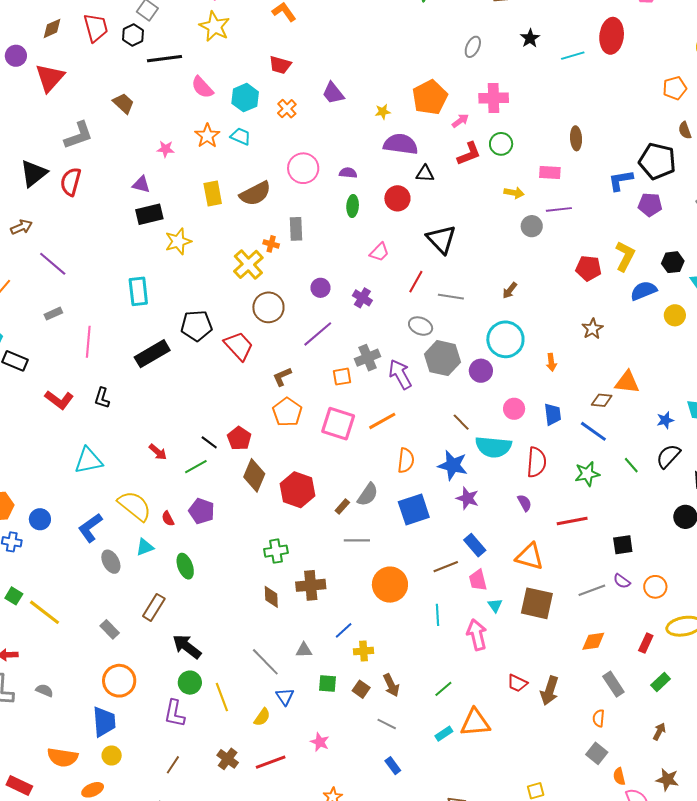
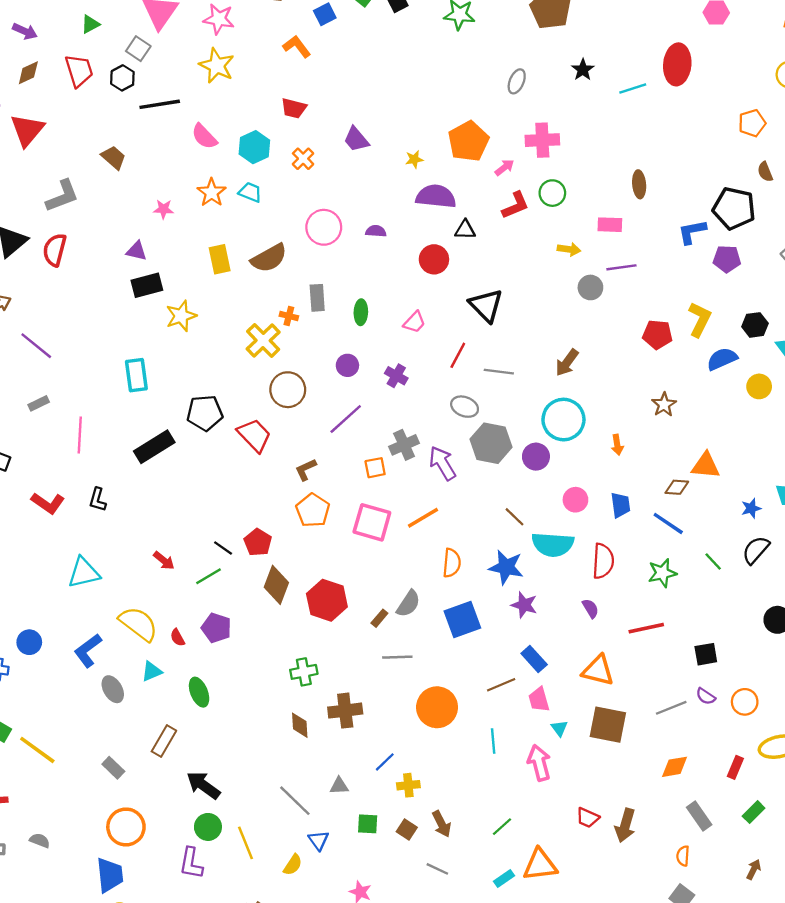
green ellipse: (353, 206) -> (361, 312), moved
brown arrow: (510, 290) -> (567, 363), size x1.4

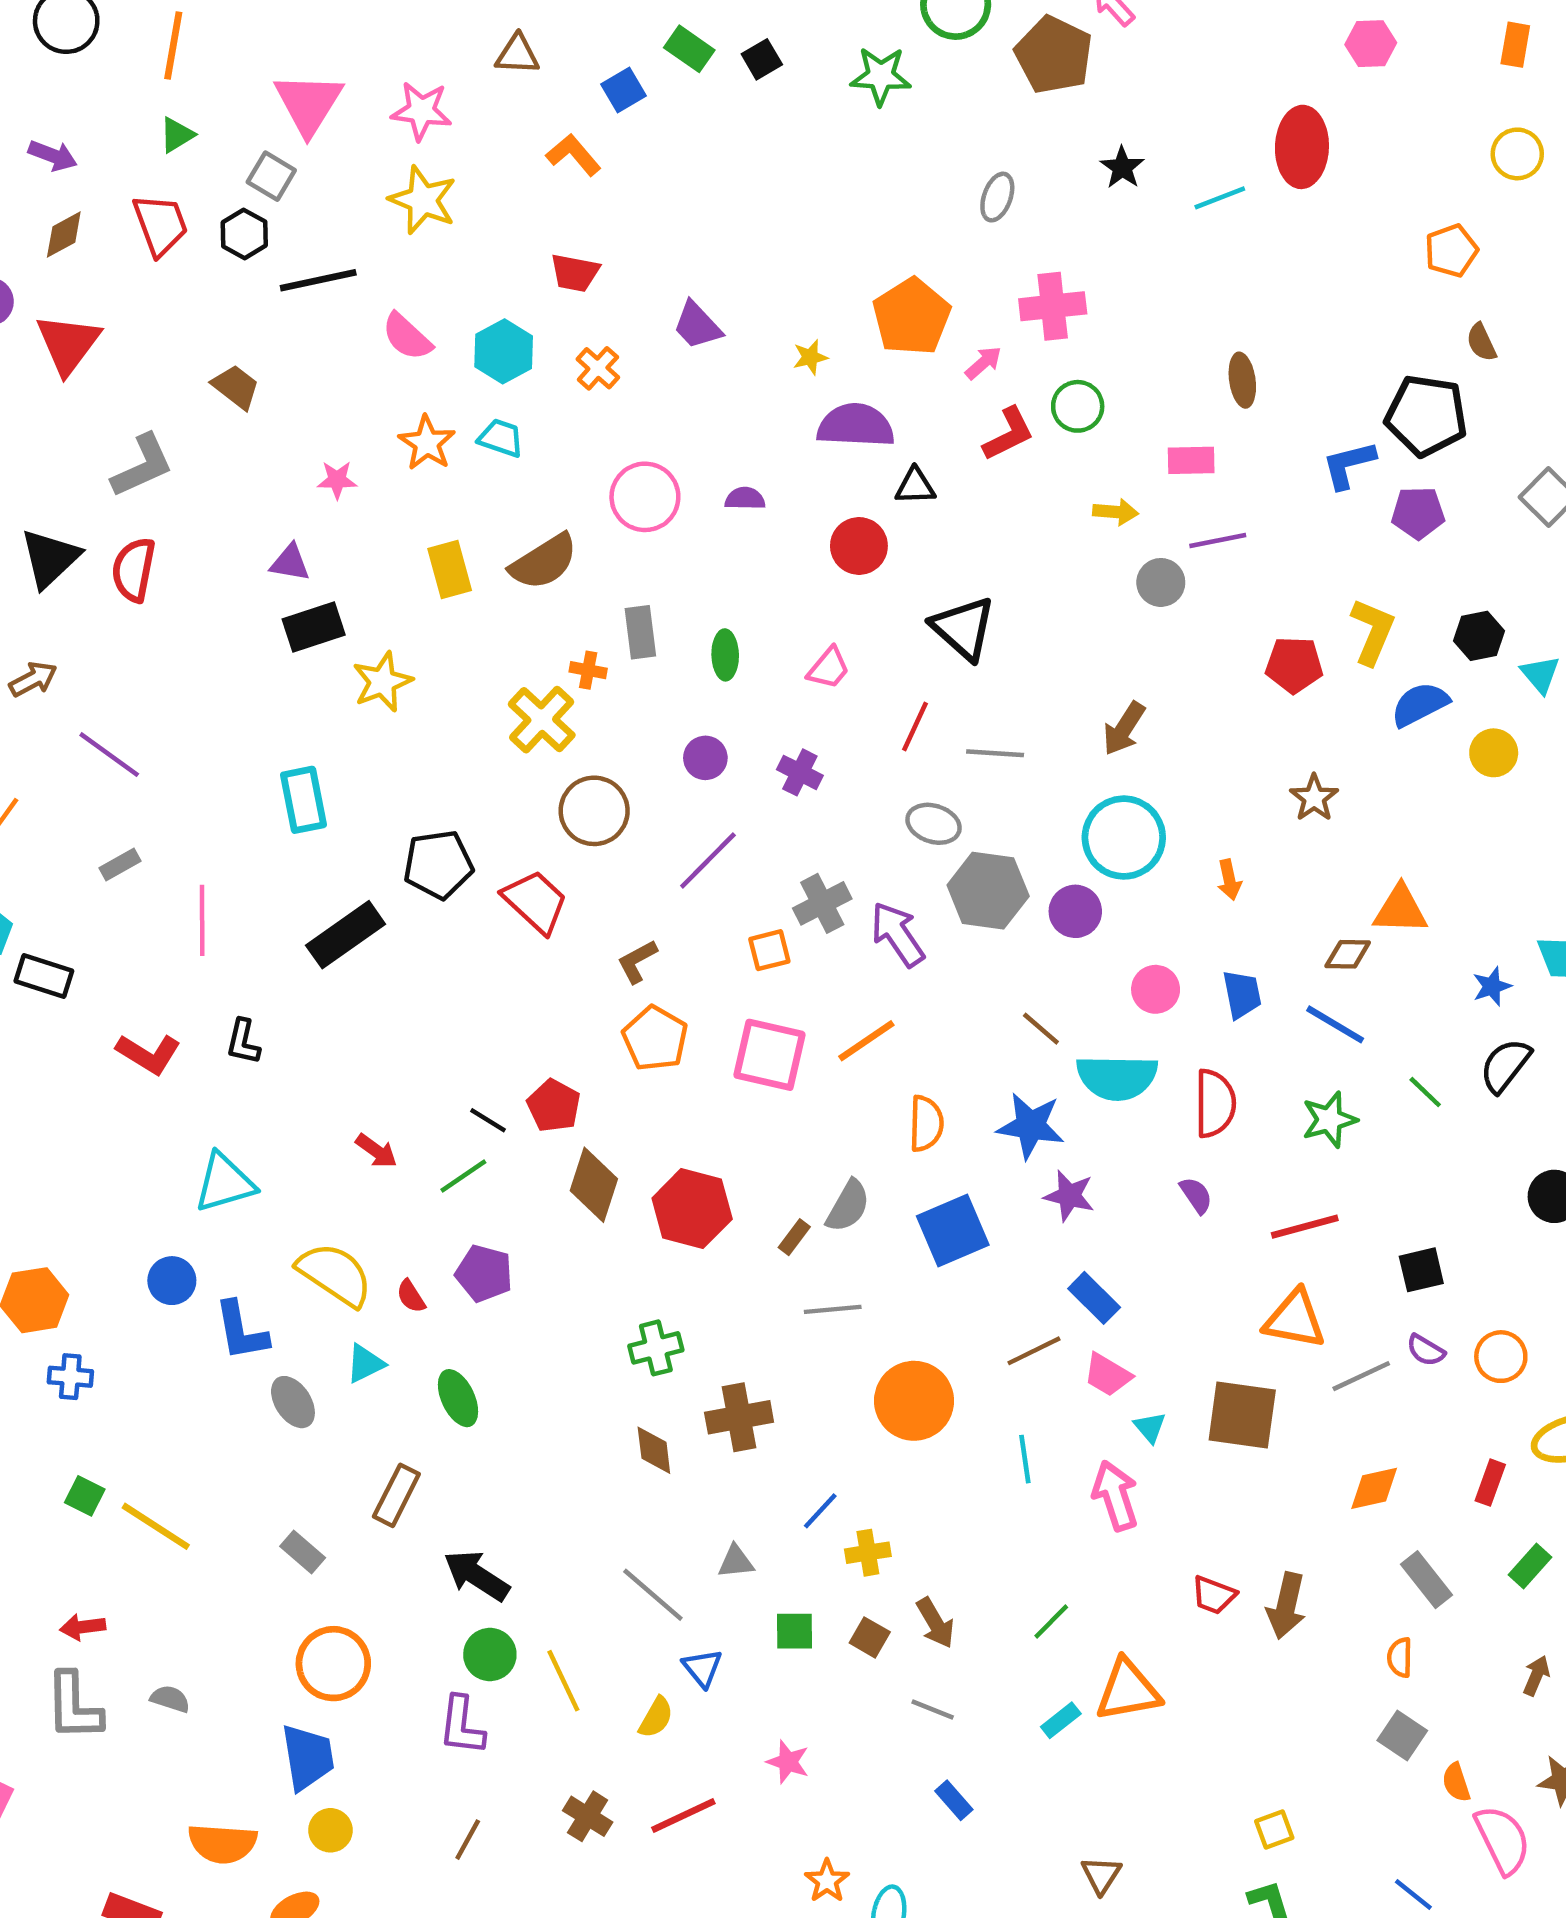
blue circle: (29, 642) -> (172, 1281), moved
blue L-shape: (88, 651) -> (241, 1331), turned -60
orange triangle: (598, 670) -> (1295, 1319), moved
pink trapezoid: (539, 699) -> (1108, 1375), turned -40

